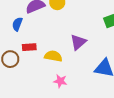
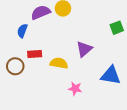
pink star: (60, 81) -> (75, 89), moved

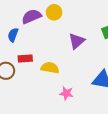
purple triangle: (84, 49) -> (77, 41), moved

